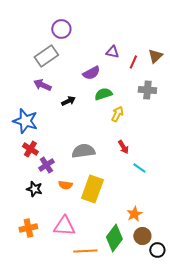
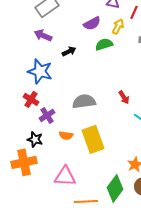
yellow arrow: (117, 114) -> (118, 26), moved
blue star: (25, 121) -> (40, 71), moved
yellow rectangle: (92, 189) -> (93, 139), turned -40
orange cross: (28, 228) -> (24, 162), moved, size x1.4

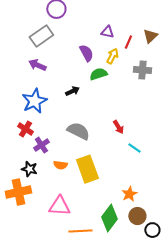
purple semicircle: (92, 23) -> (86, 53), turned -90
black arrow: (69, 51) -> (72, 91), moved
blue star: (40, 71) -> (34, 101), turned 30
gray semicircle: (84, 101) -> (78, 131), turned 35

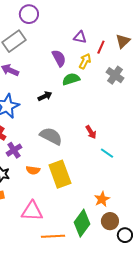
gray cross: (142, 70) -> (115, 75), turned 30

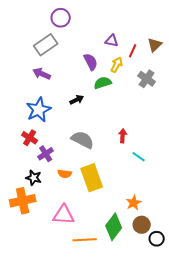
red arrow: (91, 132) -> (123, 136), turned -144

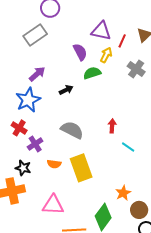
purple triangle: (112, 41) -> (101, 31), size x1.5
purple arrow: (42, 74) -> (37, 74), moved, turned 114
brown circle: (142, 225) -> (139, 210), moved

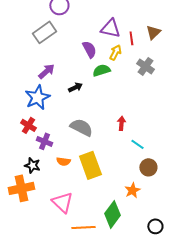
red line: (122, 41) -> (131, 38), turned -32
purple cross: (35, 144) -> (44, 141), turned -35
pink triangle: (53, 205) -> (62, 202), turned 40
brown circle: (139, 210) -> (148, 167), moved

